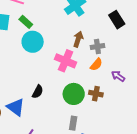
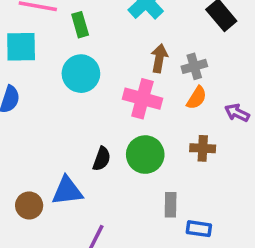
green rectangle: (26, 22) -> (80, 25), moved, turned 40
green circle: (74, 94) -> (145, 155), moved
blue triangle: (16, 107) -> (67, 191), turned -36

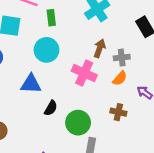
green circle: (145, 155) -> (78, 123), moved
blue triangle: (67, 191) -> (31, 84), moved

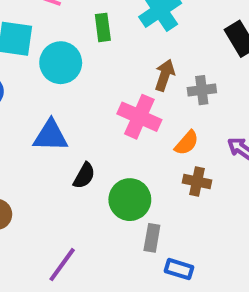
green rectangle: (51, 18) -> (103, 27), moved
cyan circle: (46, 50) -> (61, 63), moved
orange semicircle: (120, 78) -> (187, 143), moved

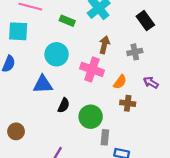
green rectangle: (103, 27) -> (67, 21), turned -56
cyan circle: (61, 63) -> (57, 54), moved
gray cross: (202, 90) -> (135, 52), moved

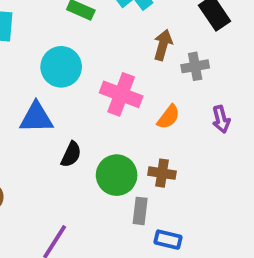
brown arrow: (104, 45) -> (163, 45), moved
purple arrow: (151, 83) -> (221, 119), turned -136
brown cross: (128, 103) -> (162, 173), moved

